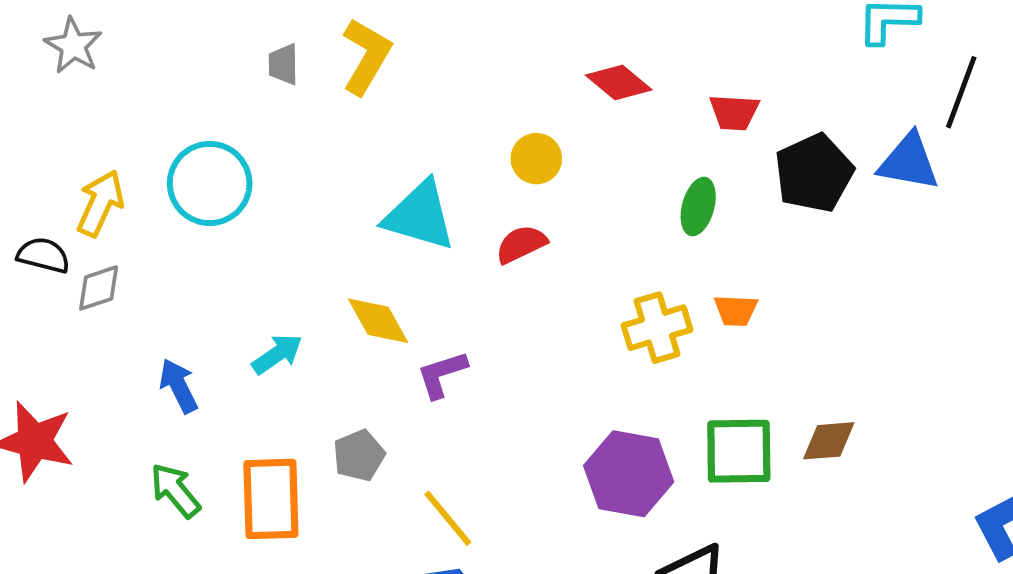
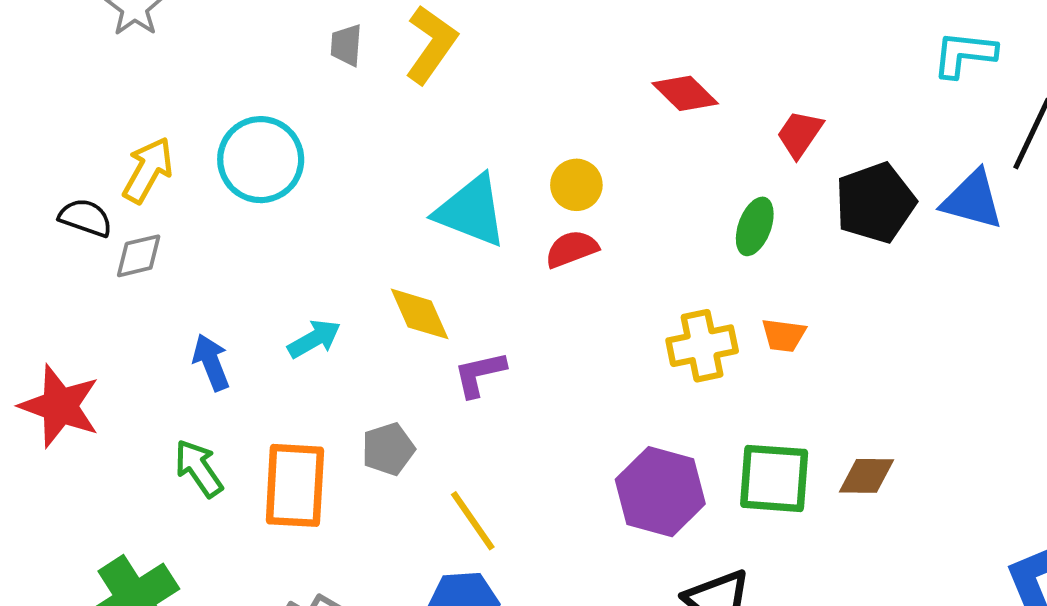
red trapezoid: (734, 112) -> (800, 134), turned 116
yellow circle: (536, 159) -> (576, 185), moved

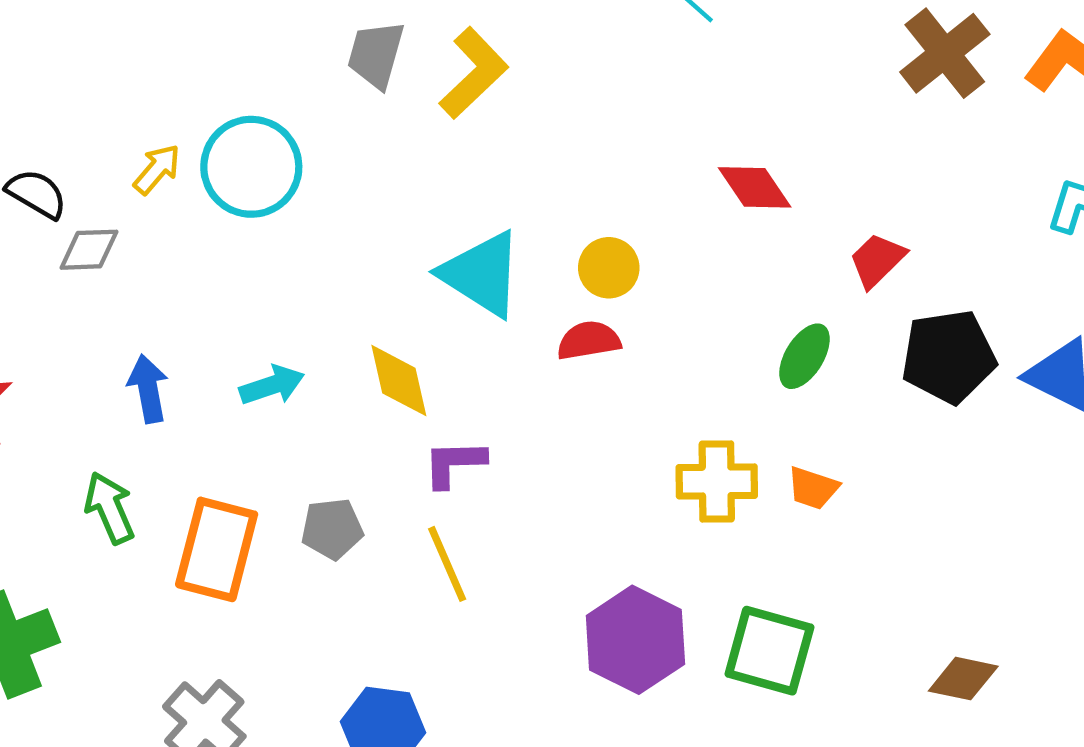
gray trapezoid: (346, 45) -> (376, 55), size x1.4
yellow arrow: (148, 170) -> (157, 169), moved, size x0.7
brown diamond: (866, 476) -> (963, 679), moved
yellow line: (473, 521) -> (447, 564), moved

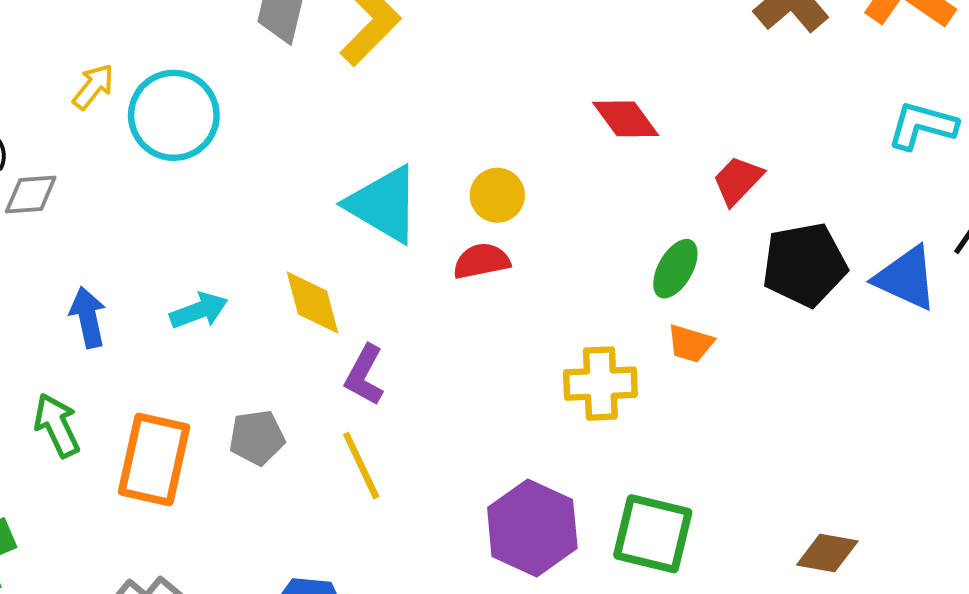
yellow arrow: (157, 169) -> (93, 86), moved
purple L-shape: (454, 463) -> (365, 375), turned -58
orange trapezoid: (813, 488) -> (690, 344), moved

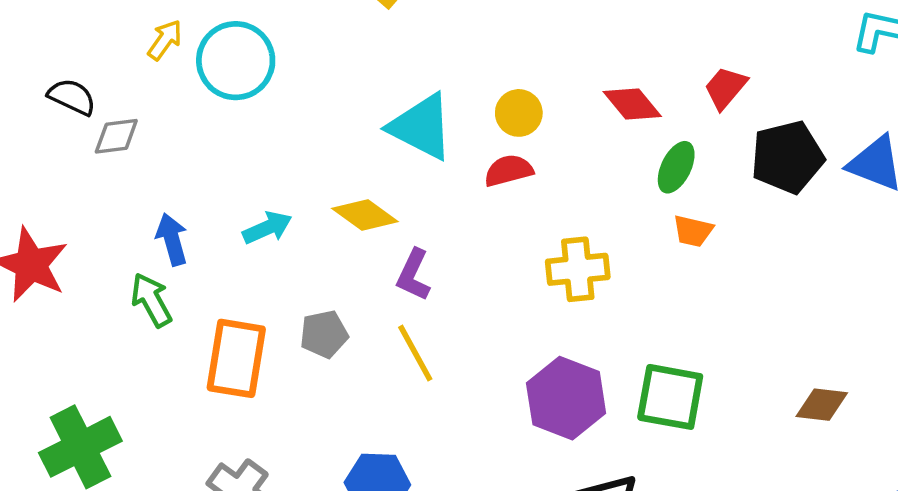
red diamond: (626, 119) -> (632, 104), moved
yellow diamond: (313, 303) -> (365, 215), turned -36
yellow cross: (600, 384) -> (578, 269), moved
green arrow: (57, 425) -> (151, 300), moved

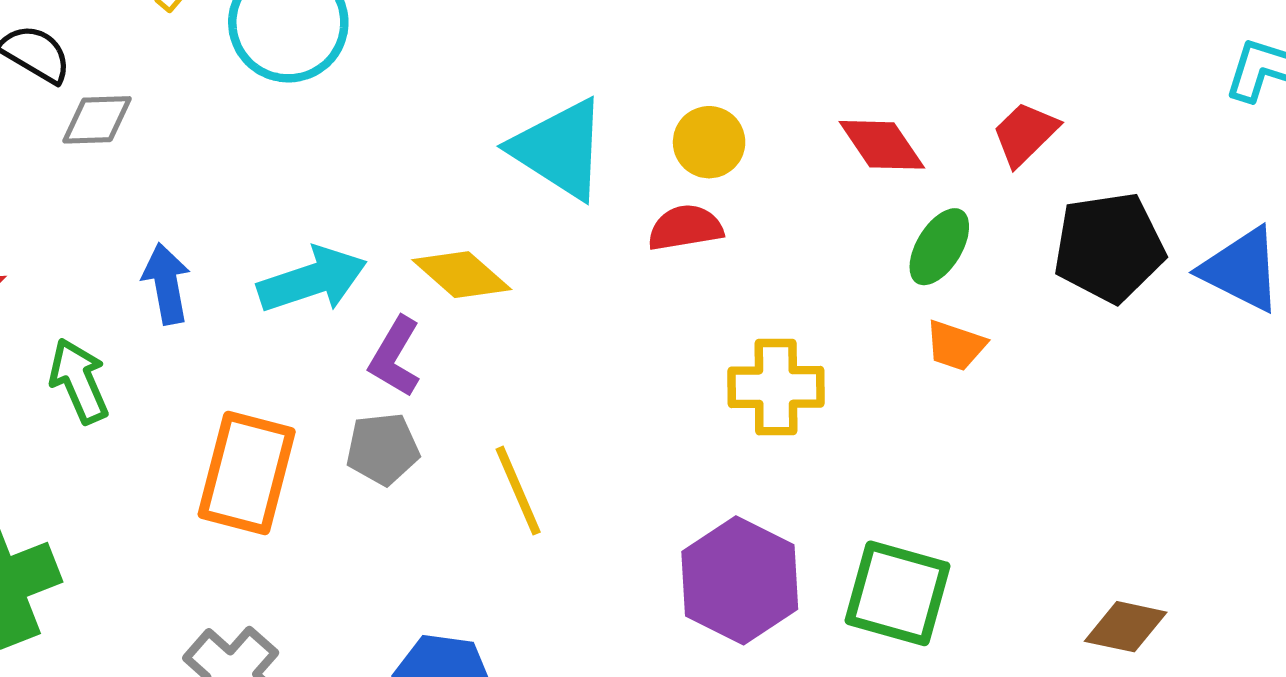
cyan arrow: (267, 228) -> (312, 280), size x1.4
purple L-shape: (413, 275) -> (395, 357), moved
green arrow: (151, 300) -> (79, 381), moved

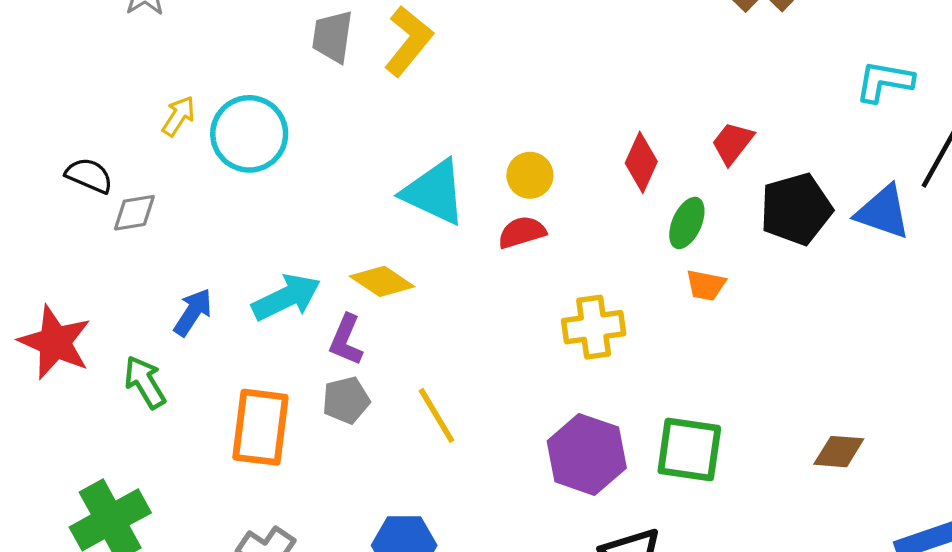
red diamond: (882, 145) -> (641, 162), turned 66
blue arrow: (166, 284) -> (193, 312), turned 51

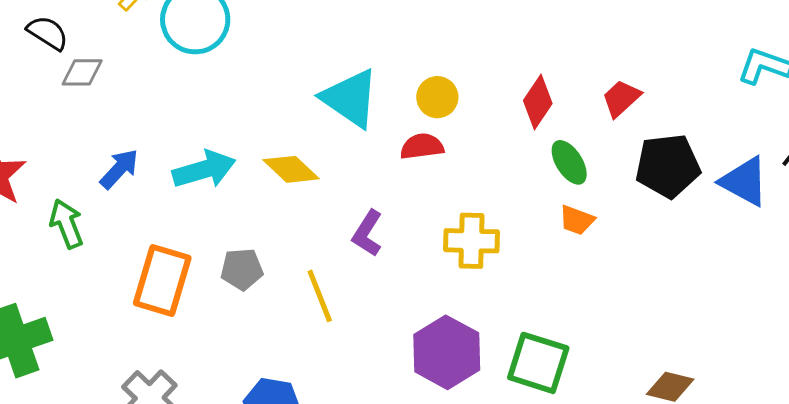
green ellipse: (687, 223) -> (569, 162), turned -66
purple L-shape: (346, 340) -> (367, 233), moved

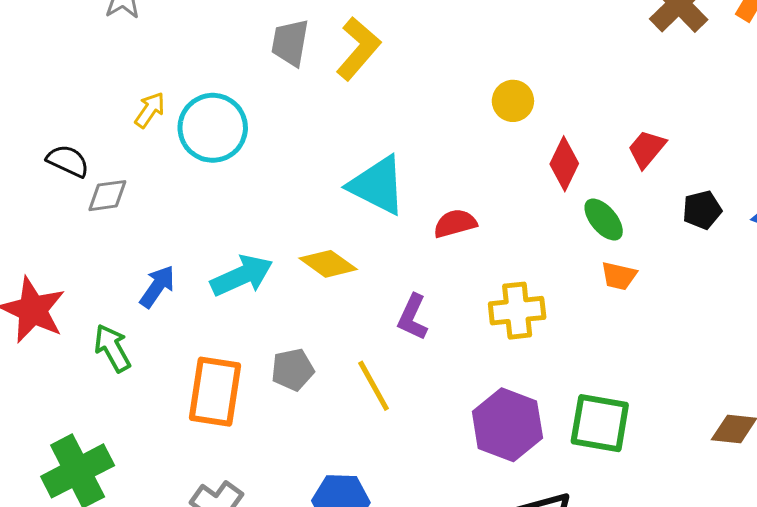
yellow circle: (437, 97) -> (513, 101), moved
black pentagon: (668, 166) -> (702, 210), size x0.6

